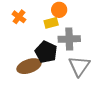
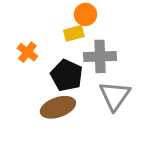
orange cross: (19, 17) -> (27, 52), moved
brown ellipse: (29, 66) -> (58, 107), moved

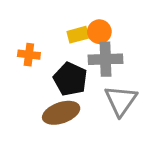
orange circle: (85, 14) -> (99, 32), moved
orange cross: (27, 52) -> (29, 55), turned -30

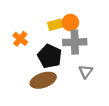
orange cross: (29, 55) -> (20, 39), turned 32
gray triangle: (121, 101) -> (86, 72), size x0.6

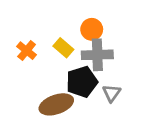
yellow rectangle: (55, 25) -> (63, 48), moved, turned 56
black pentagon: (50, 56) -> (82, 82), moved, turned 30

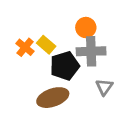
yellow rectangle: (63, 48) -> (46, 45), moved
black pentagon: (82, 82) -> (65, 66), moved

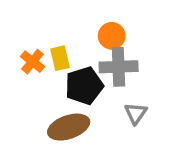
yellow rectangle: (46, 45) -> (60, 58), turned 36

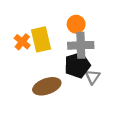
yellow rectangle: (60, 58) -> (41, 39), size x1.5
black pentagon: (84, 86) -> (77, 65), moved

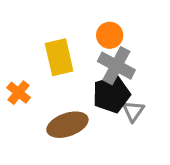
orange cross: (22, 42) -> (19, 93), moved
gray cross: (81, 45) -> (116, 66), turned 30

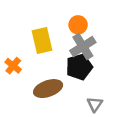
gray cross: (116, 66) -> (83, 46), turned 30
gray triangle: (133, 111) -> (95, 104), moved

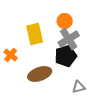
gray triangle: (95, 104) -> (79, 87), turned 40

